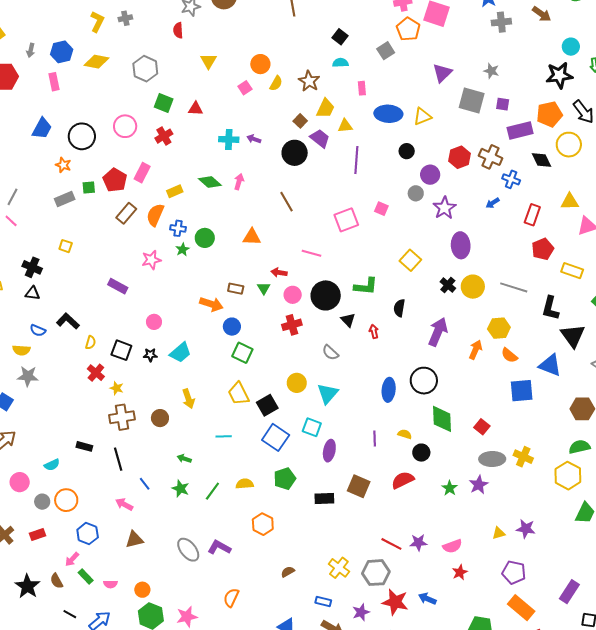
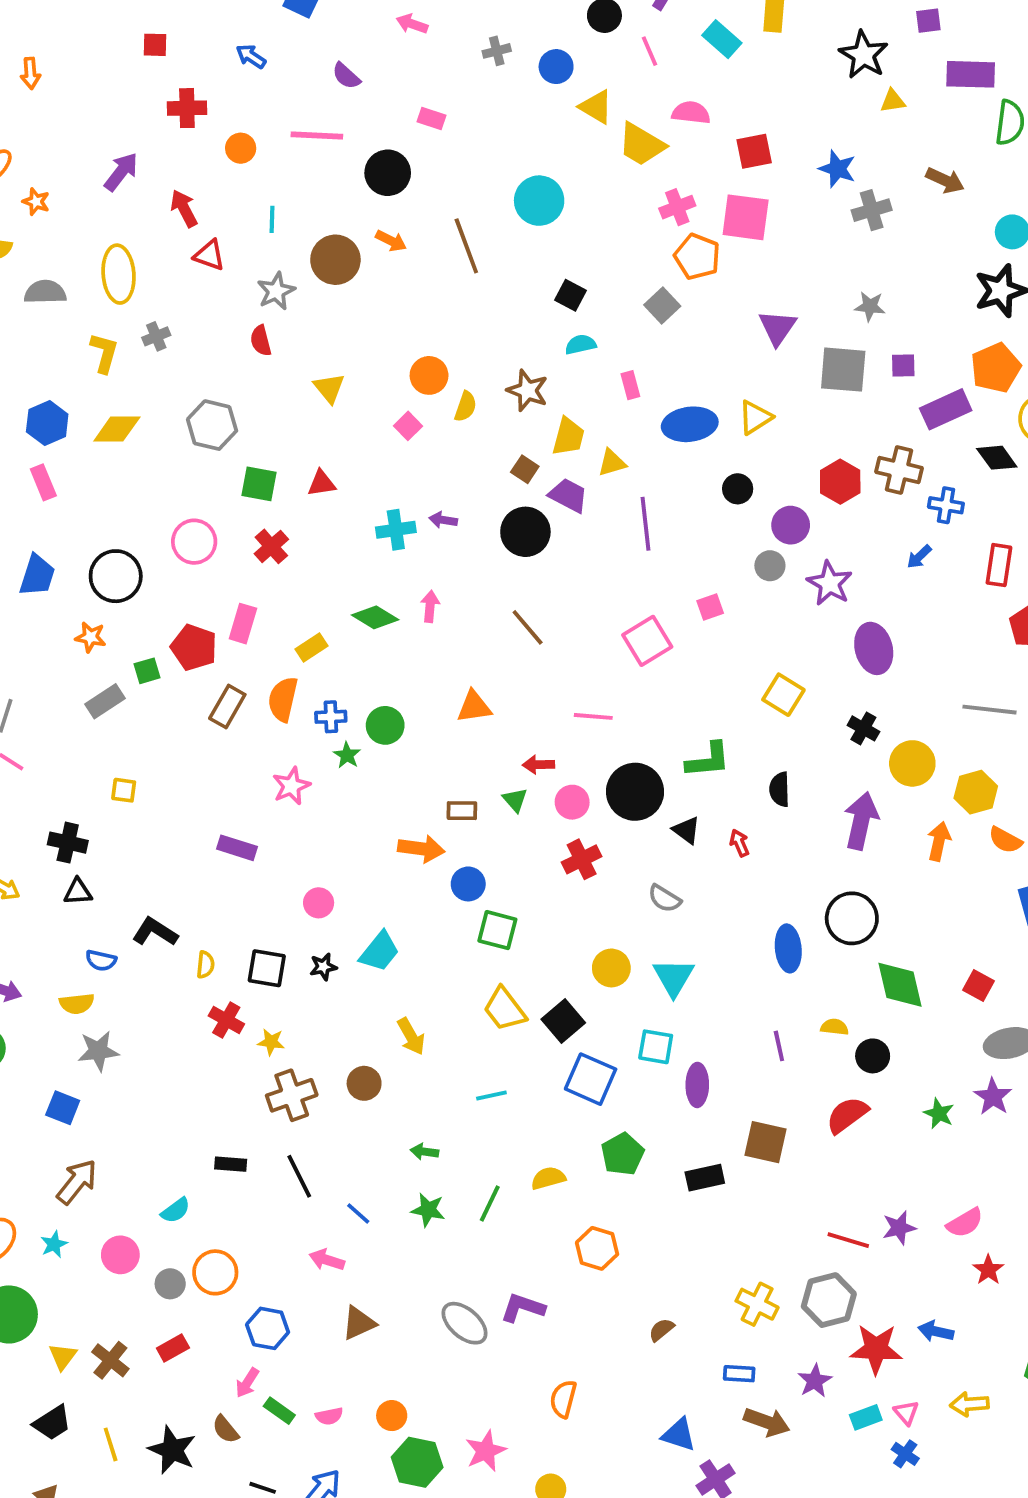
pink square: (381, 209) -> (710, 607), turned -32
yellow circle: (473, 287) -> (912, 763), moved

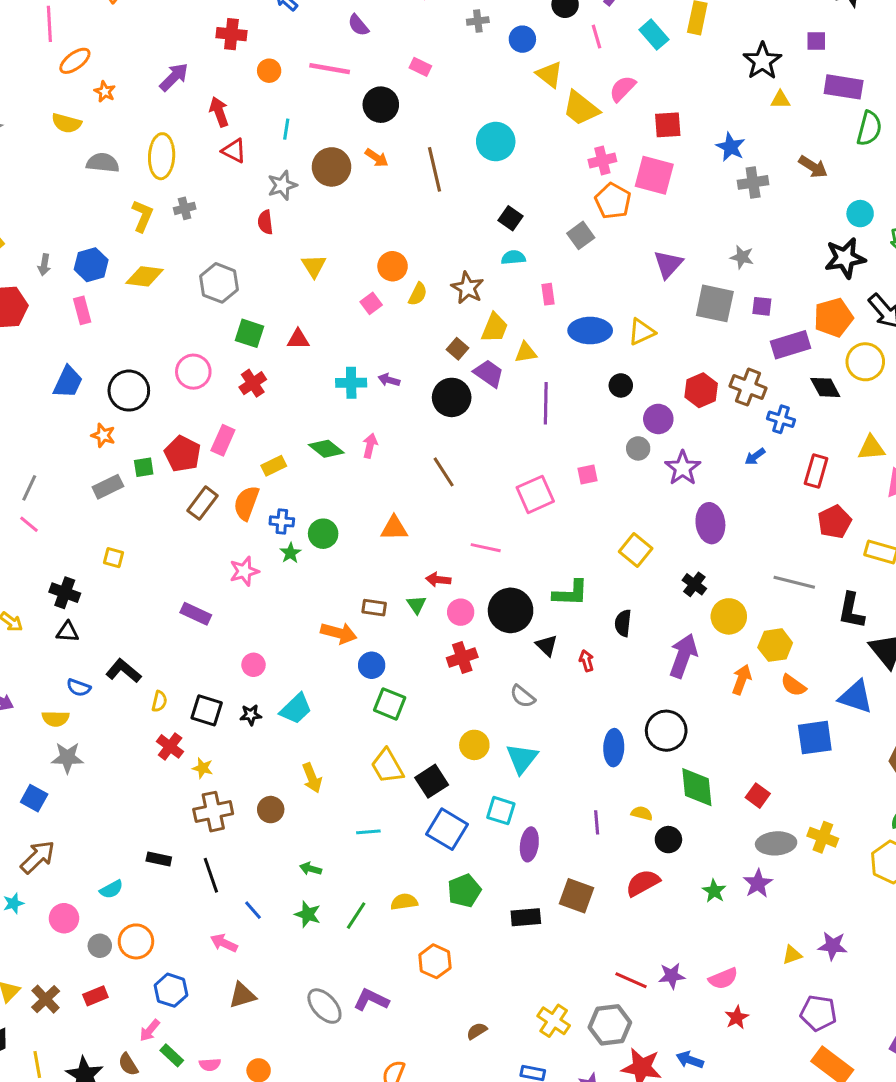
pink semicircle: (691, 113) -> (623, 89), turned -60

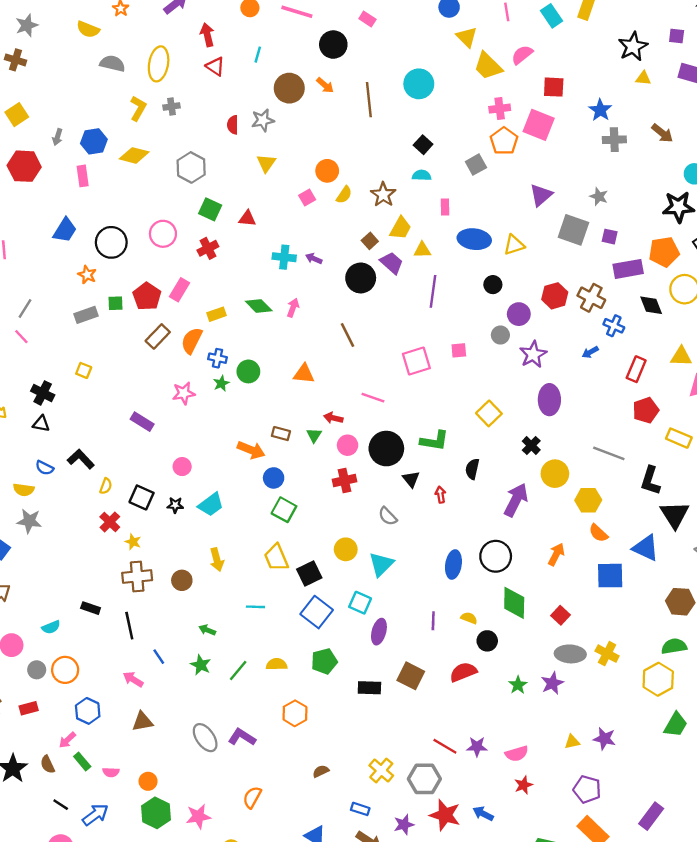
gray star: (282, 185) -> (263, 120), moved
orange arrow: (742, 680) -> (556, 554), moved

